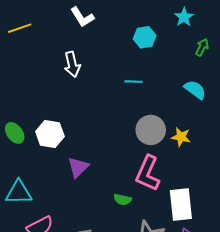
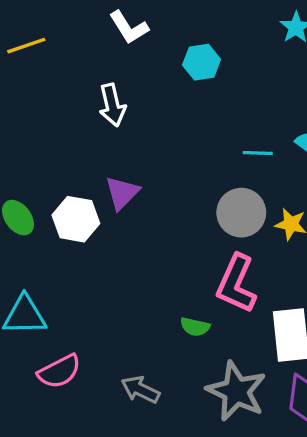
cyan hexagon: (145, 37) -> (202, 62), moved
cyan line: (134, 82) -> (258, 153), moved
purple triangle: (78, 167) -> (122, 193), moved

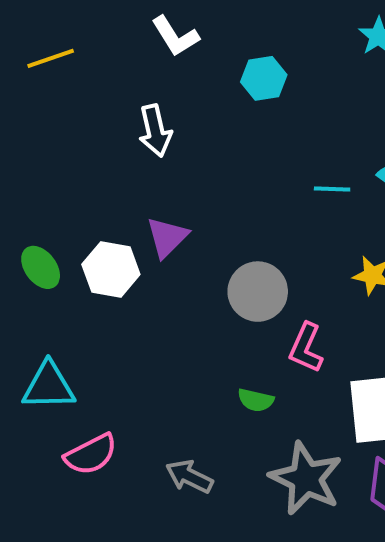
gray circle: (241, 213) -> (258, 292), moved
pink L-shape: (236, 284) -> (306, 348), size x0.7

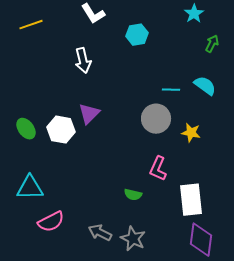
gray circle: (258, 292) -> (156, 119), moved
gray star: (306, 479) -> (133, 239), moved, size x0.7

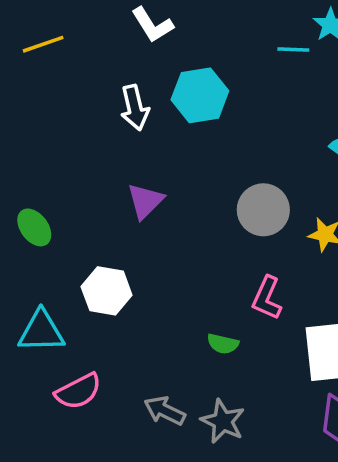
cyan hexagon: (137, 35) -> (200, 95), moved, size x1.4
cyan line: (171, 90) -> (293, 49), moved
white hexagon: (61, 130) -> (107, 291), moved

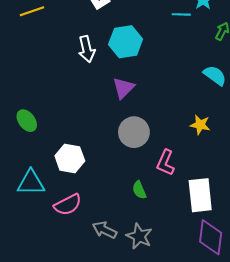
purple triangle: (145, 201) -> (123, 88), moved
gray circle: (263, 210) -> (134, 132), moved
green semicircle: (223, 344) -> (139, 190), turned 54
pink semicircle: (78, 391) -> (68, 205), moved

